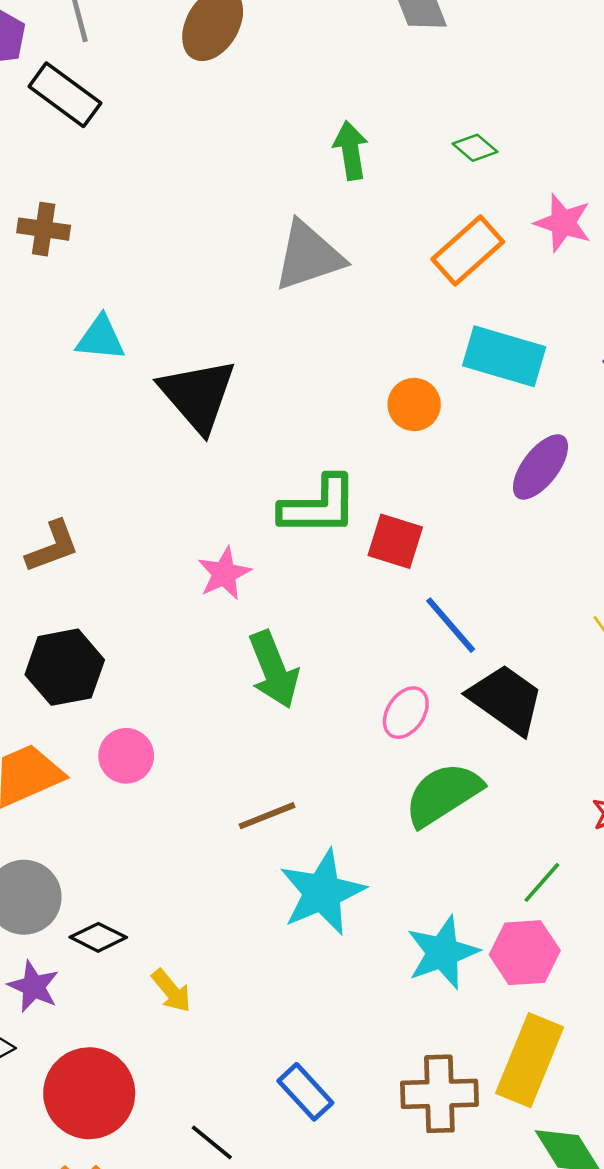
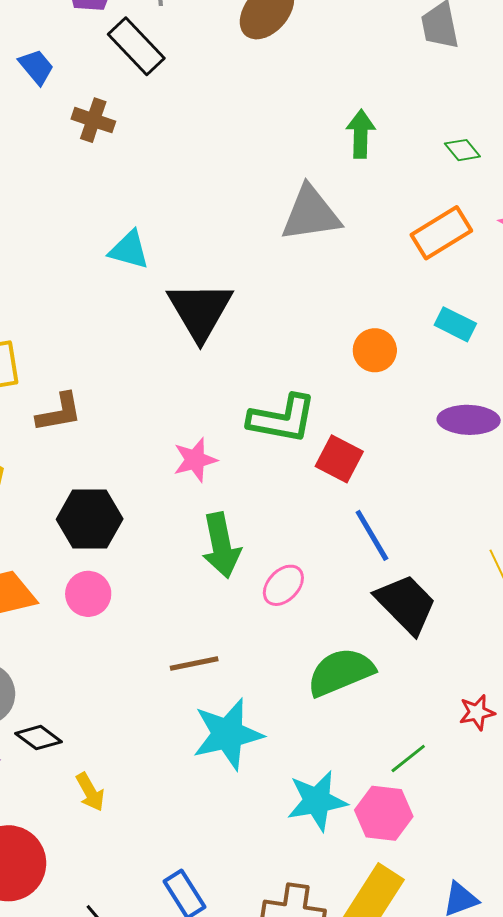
brown cross: (44, 229) -> (93, 120), moved
cyan rectangle: (504, 356) -> (455, 324), size x0.6
purple ellipse: (540, 467) -> (469, 420), turned 44
black hexagon: (65, 667) -> (90, 519), moved
pink ellipse: (406, 713) -> (283, 585), moved

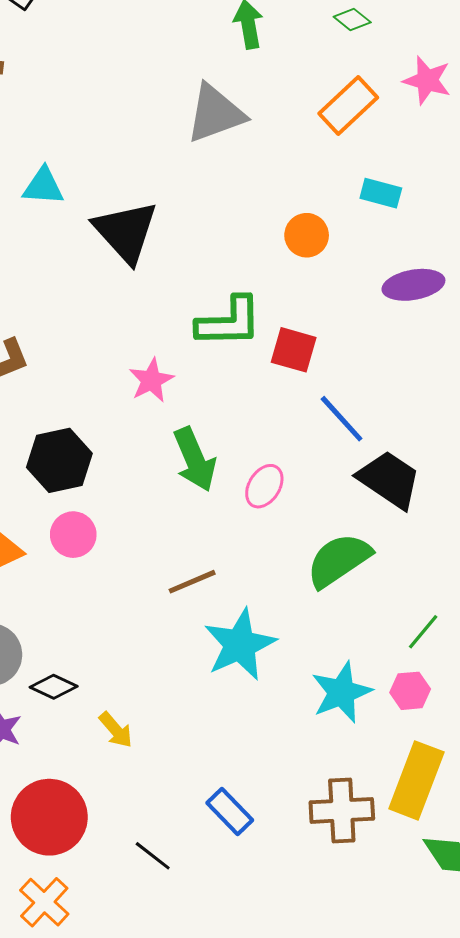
pink hexagon: (384, 813) -> (410, 691), size x0.7

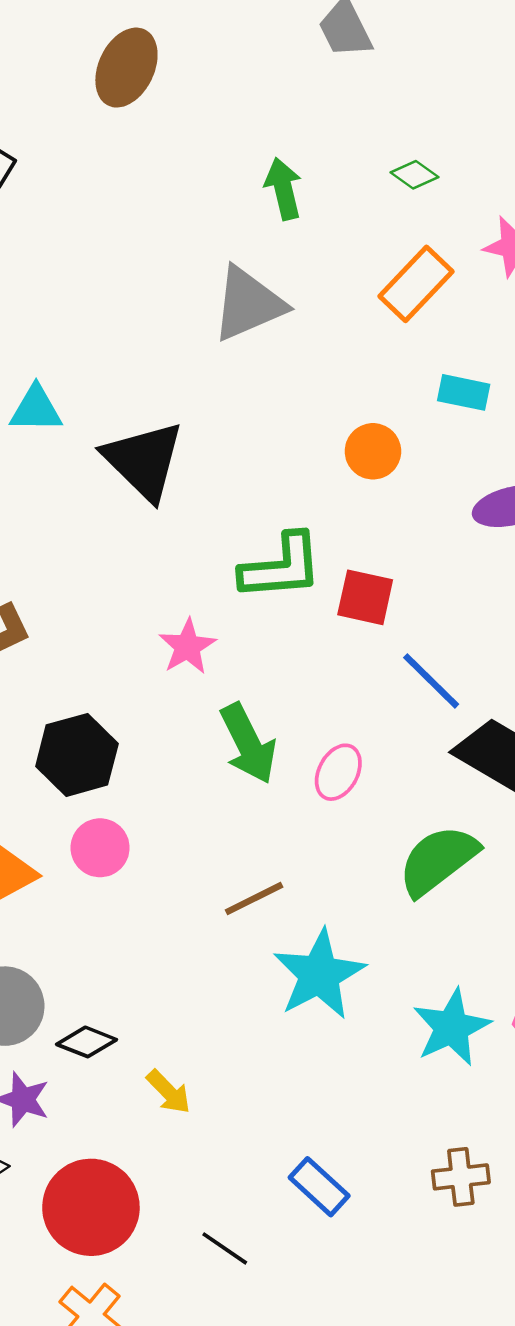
brown cross: (342, 810) -> (461, 1177), size x0.7

